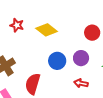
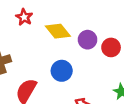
purple circle: (81, 58) -> (88, 40), moved

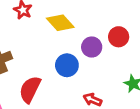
purple circle: (88, 40) -> (92, 47), moved

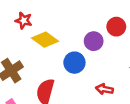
yellow diamond: (60, 23) -> (45, 40), moved

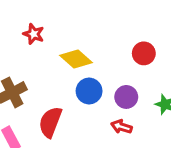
yellow diamond: (45, 40) -> (76, 59), moved
purple circle: (94, 41) -> (126, 97), moved

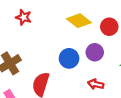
yellow diamond: (76, 59) -> (79, 21), moved
purple circle: (126, 97) -> (95, 52), moved

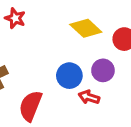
red arrow: (96, 84) -> (89, 97), moved

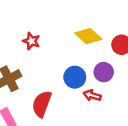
red star: (15, 18) -> (31, 41), moved

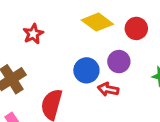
red star: (31, 41) -> (33, 34), turned 30

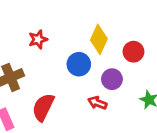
yellow diamond: (97, 22) -> (99, 39), turned 68
blue circle: (86, 70) -> (79, 64), moved

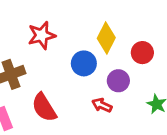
red star: (38, 39) -> (42, 35), size x1.4
red semicircle: (43, 107) -> (44, 107), turned -60

